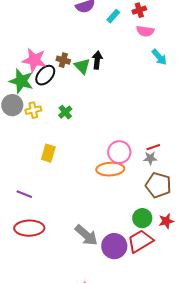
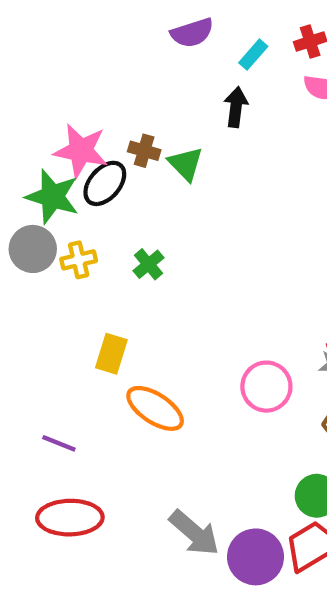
black arrow: (97, 60) -> (236, 107), moved
pink circle: (119, 152) -> (266, 387), moved
orange ellipse: (110, 169) -> (155, 408), moved, turned 36

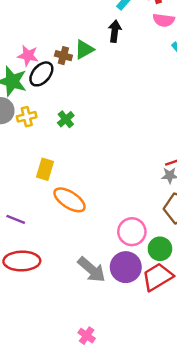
pink star: (81, 151) -> (28, 56), size x0.7
green triangle: (186, 164) -> (84, 49), moved, turned 45
pink circle: (266, 387) -> (132, 232), moved
purple circle: (256, 557) -> (126, 267), moved

